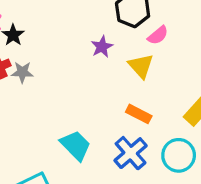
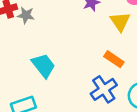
cyan trapezoid: (76, 145) -> (43, 65), moved

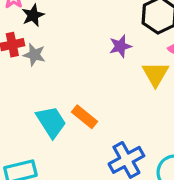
orange rectangle: (114, 59) -> (84, 117), moved

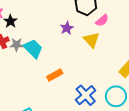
orange rectangle: (84, 117) -> (55, 75), turned -56
cyan trapezoid: (51, 122) -> (33, 49), moved

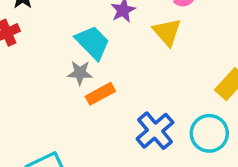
gray star: (16, 45) -> (80, 73), moved
cyan trapezoid: (33, 49) -> (93, 43), moved

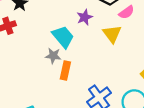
orange rectangle: (100, 94) -> (65, 71), turned -54

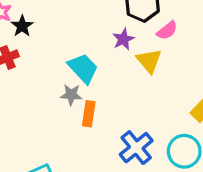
purple star: (85, 17) -> (123, 39), moved

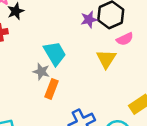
purple star: (123, 39) -> (89, 19), moved

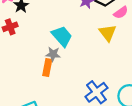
orange rectangle: (51, 89) -> (47, 68), moved

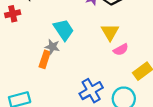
pink semicircle: (121, 12) -> (121, 50), moved

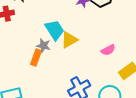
yellow triangle: (110, 32) -> (69, 40), moved, turned 30

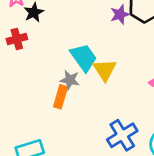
yellow triangle: (69, 40) -> (105, 70), turned -30

